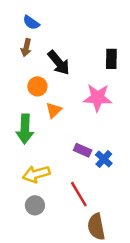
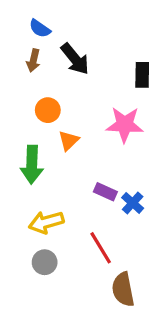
black arrow: (59, 63) -> (75, 59), moved

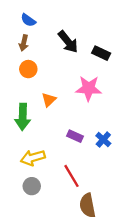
black arrow: (75, 59) -> (68, 42), moved
black rectangle: (142, 75) -> (101, 53), turned -66
orange circle: (48, 110) -> (28, 69), moved
blue cross: (133, 203) -> (103, 140), moved

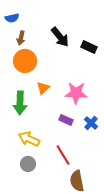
blue semicircle: (28, 20) -> (12, 18), moved, turned -48
orange circle: (28, 69) -> (25, 61), size x1.5
pink star: (89, 88) -> (76, 93), moved
yellow arrow: (33, 158) -> (29, 139), turned 40

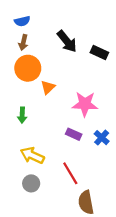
blue semicircle: (12, 18) -> (22, 21), moved
orange triangle: (43, 88) -> (48, 87), moved
green arrow: (20, 103) -> (22, 115), size x0.6

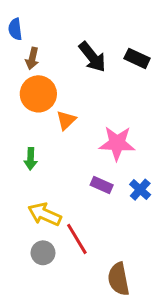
blue semicircle: (22, 21) -> (15, 29), moved, turned 96
black rectangle: (99, 53) -> (137, 58), moved
red line: (70, 173) -> (77, 239), moved

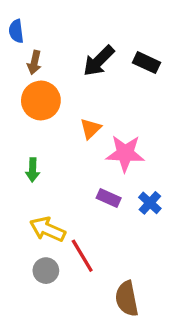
black arrow: (92, 57) -> (99, 61), turned 84
orange triangle: (66, 120) -> (90, 129), moved

